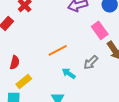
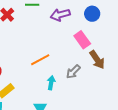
cyan arrow: (69, 73) -> (51, 83), turned 64

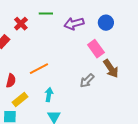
orange line: (40, 60) -> (39, 69), moved
cyan arrow: (51, 83) -> (49, 95), moved

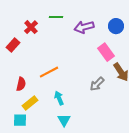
cyan arrow: (49, 95) -> (59, 98), turned -32

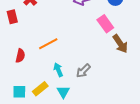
red rectangle: (13, 45) -> (12, 17), turned -56
gray arrow: (97, 84) -> (83, 71), moved
yellow rectangle: (30, 103) -> (40, 89), moved

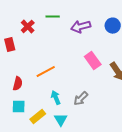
pink rectangle: (105, 24) -> (93, 61), moved
cyan square: (19, 92) -> (19, 107), moved

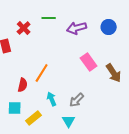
orange line: (46, 72) -> (42, 73), turned -30
red semicircle: (18, 84) -> (23, 85), moved
cyan triangle: (61, 120) -> (69, 121), moved

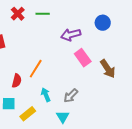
red cross: (24, 28) -> (18, 14), moved
purple arrow: (77, 28) -> (71, 35), moved

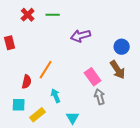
blue circle: (103, 23) -> (122, 47), moved
pink rectangle: (83, 58) -> (93, 77), moved
gray arrow: (71, 96) -> (100, 97), moved, turned 119

